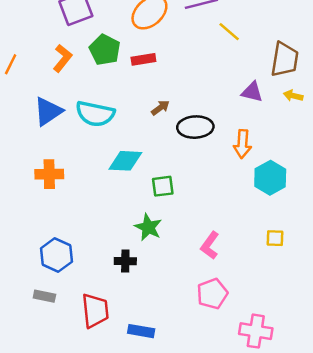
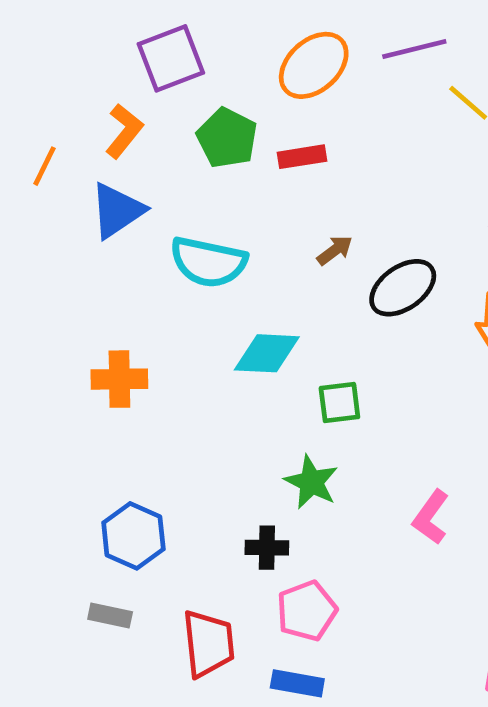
orange L-shape: (63, 58) -> (124, 131), moved
blue triangle: (48, 111) -> (117, 211), moved
black ellipse: (195, 127) -> (403, 288), turned -32
pink pentagon: (212, 294) -> (307, 611), moved

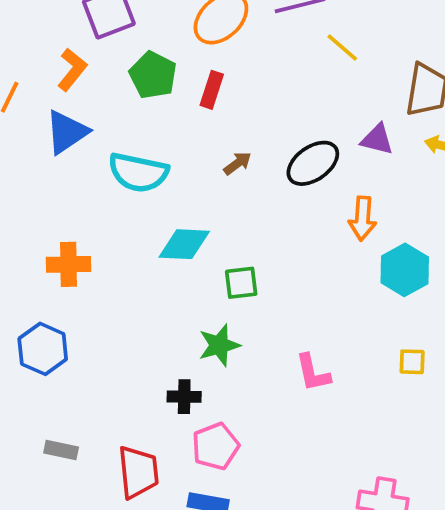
red rectangle: (302, 157) -> (212, 90), turned -63
black ellipse: (403, 288) -> (313, 163), moved
green star: (311, 482) -> (219, 345), turned 30
pink L-shape: (431, 517) -> (313, 373), turned -48
blue hexagon: (133, 536) -> (43, 349), moved

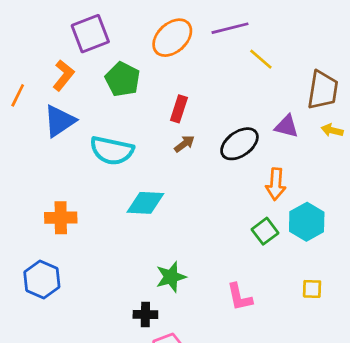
red rectangle: (212, 90) -> (179, 109), moved
green square: (241, 283) -> (265, 231), moved, turned -30

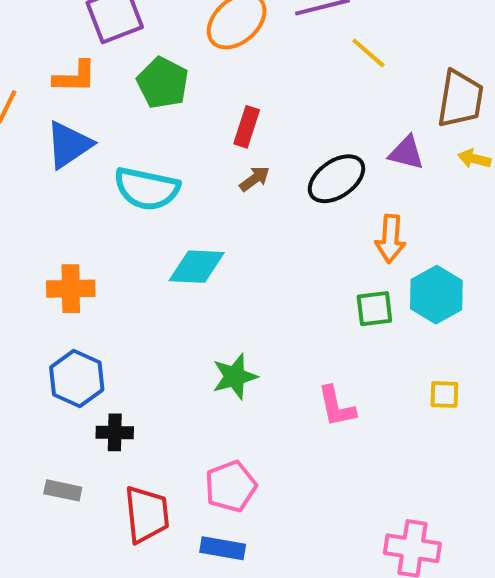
orange L-shape: (63, 75) -> (75, 77), turned 52
green square: (265, 231) -> (374, 309), turned 30
blue hexagon: (42, 280) -> (77, 379), moved
black cross: (145, 314) -> (115, 432), moved

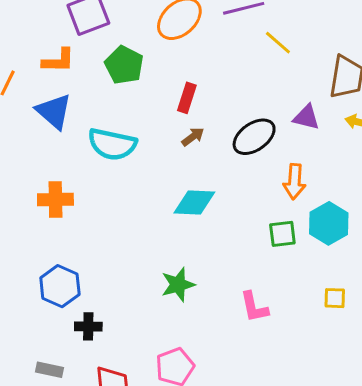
blue triangle: (69, 145) -> (54, 111), turned -45
cyan diamond: (197, 267) -> (194, 202), moved
orange cross: (71, 289) -> (55, 199), moved

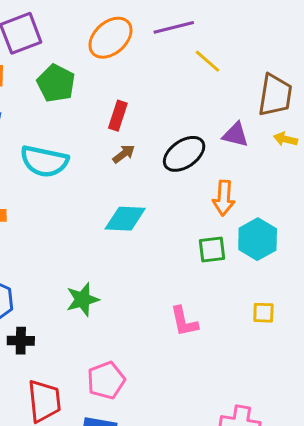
green star: (178, 285) -> (83, 299), moved

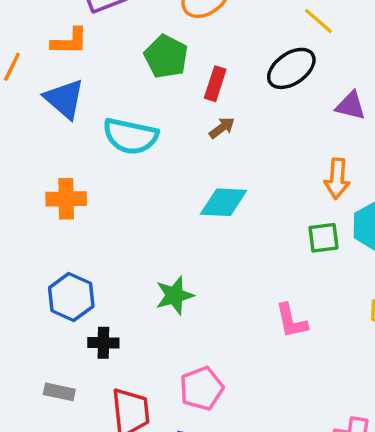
green pentagon: (56, 83) -> (166, 57), moved
black ellipse: (184, 154) -> (291, 68), moved

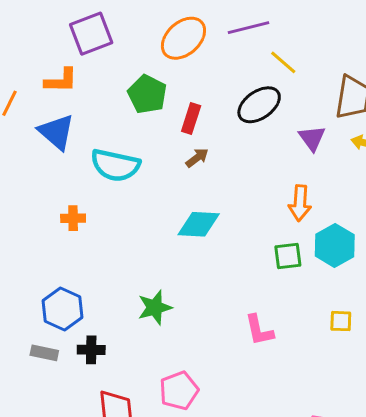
purple triangle: (351, 106) -> (312, 138), turned 40
orange cross: (66, 199) -> (73, 218), moved, size x0.7
gray rectangle: (59, 392) -> (44, 353), moved

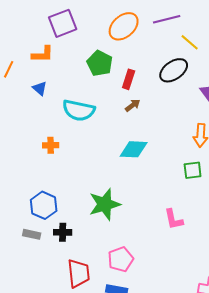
blue triangle: (56, 132) -> (40, 88), size x0.6
green star: (155, 307) -> (105, 204), size x1.4

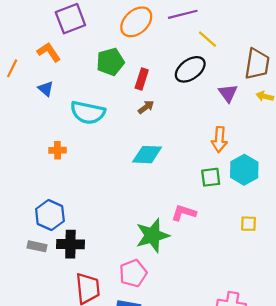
orange L-shape: (43, 54) -> (49, 52), turned -125
green pentagon: (100, 63) -> (110, 62), turned 30
green star: (105, 204) -> (152, 236), moved
pink L-shape: (174, 219) -> (184, 213), moved, turned 120
black cross: (63, 232) -> (70, 244), size x1.4

